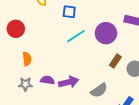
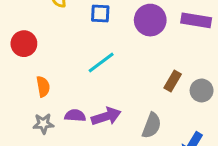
purple circle: (106, 33) -> (150, 20), moved
cyan line: (76, 36) -> (101, 63), moved
gray semicircle: (99, 90) -> (152, 125), turned -30

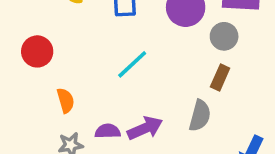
gray circle: (202, 90) -> (224, 36), moved
gray semicircle: (152, 125) -> (200, 116), moved

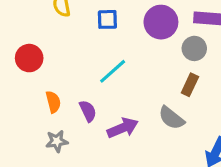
gray semicircle: (200, 116) -> (171, 118), turned 112
purple semicircle: (108, 131) -> (88, 111), moved, turned 65

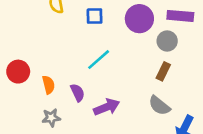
red circle: (29, 58) -> (18, 72), moved
gray semicircle: (171, 118) -> (159, 106), moved

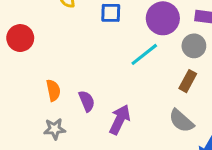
cyan line: (99, 60) -> (144, 54), moved
red circle: (18, 72) -> (20, 38), moved
purple arrow: (107, 107) -> (120, 120), turned -45

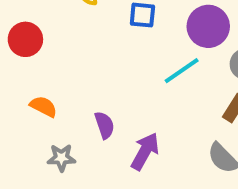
orange semicircle: (53, 90) -> (44, 106), moved, turned -55

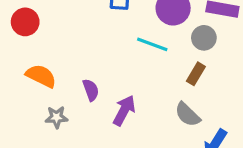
cyan line: (182, 71) -> (152, 44), turned 56
orange semicircle: (44, 106) -> (41, 76), size x1.4

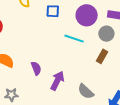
gray semicircle: (187, 115) -> (86, 91), moved
gray star: (57, 117) -> (11, 95), moved

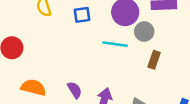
gray circle: (106, 34) -> (144, 32), moved

